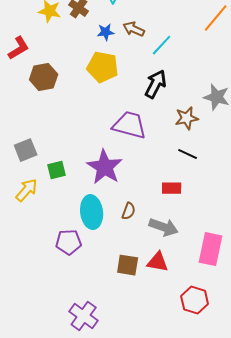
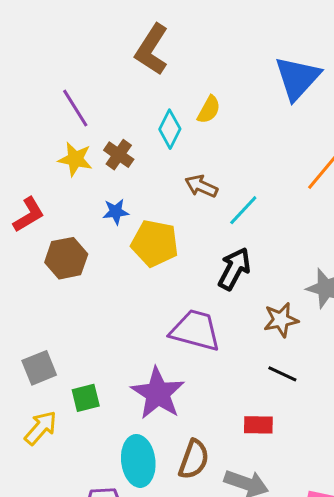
blue star: (106, 32) -> (116, 212), moved
brown semicircle: (129, 211) -> (194, 459), size x1.5

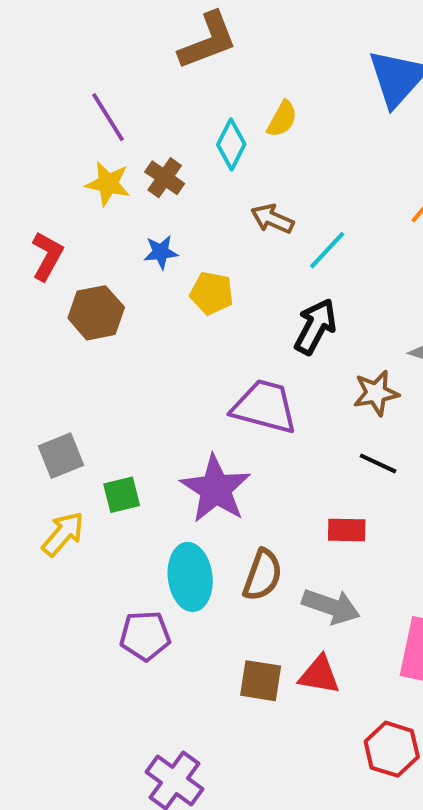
brown L-shape: (152, 50) -> (208, 41), turned -144
red L-shape: (29, 215) -> (47, 256), turned -30
yellow pentagon: (155, 243) -> (212, 293), size x0.7

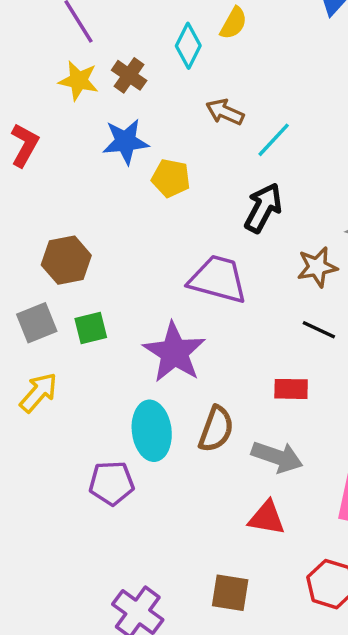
blue star: (161, 252) -> (126, 142), size x1.5
brown hexagon: (96, 313) -> (66, 260), moved
green square: (122, 495) -> (91, 328), moved
brown square: (261, 681) -> (230, 593), moved

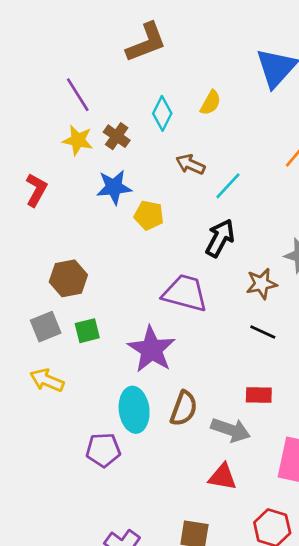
yellow semicircle: (234, 23) -> (211, 103), moved
red rectangle: (291, 389) -> (259, 395), moved
yellow arrow: (38, 392) -> (47, 380), turned -108

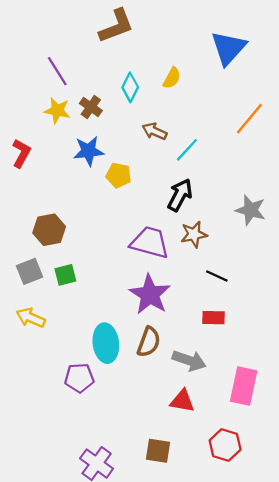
brown star: (261, 284) -> (194, 234), moved
purple star: (152, 349) -> (150, 295), moved
red rectangle: (259, 395) -> (213, 318), moved

